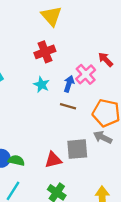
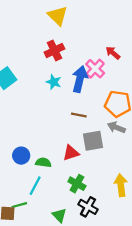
blue arrow: (69, 84) -> (80, 79), size x1.6
brown line: (68, 106) -> (79, 115), moved
green semicircle: (16, 160) -> (43, 163), moved

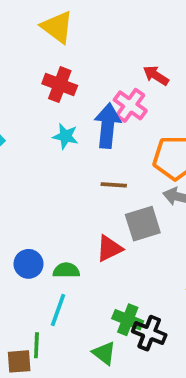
red cross: (54, 50) -> (60, 85), turned -36
green cross: (77, 184) -> (128, 320), moved
green line: (19, 205) -> (36, 345), turned -64

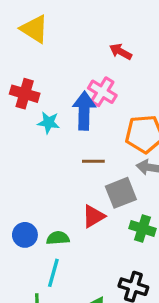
red arrow: (156, 75) -> (121, 52), moved
red cross: (60, 85) -> (25, 94), moved
green cross: (128, 320) -> (142, 228), moved

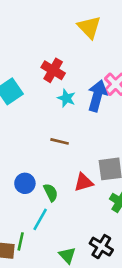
yellow triangle: (34, 29) -> (89, 27), moved
brown line: (93, 161) -> (60, 141), moved
green semicircle: (58, 238) -> (51, 192), turned 54

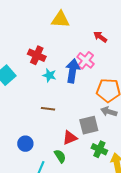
yellow triangle: (89, 27) -> (60, 19), turned -36
green semicircle: (51, 192) -> (60, 156), moved

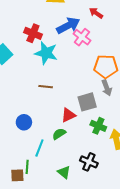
blue arrow: (73, 71) -> (68, 26), moved, turned 55
cyan star: (49, 75) -> (46, 53), size x1.6
gray arrow: (109, 112) -> (107, 88), turned -126
green semicircle: (60, 156) -> (59, 134), turned -88

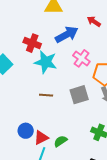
pink cross: (82, 37) -> (81, 58), moved
gray square: (87, 102) -> (79, 95), moved
red triangle: (68, 115) -> (41, 138), moved

